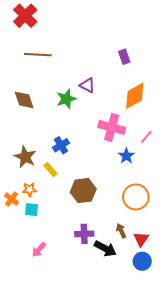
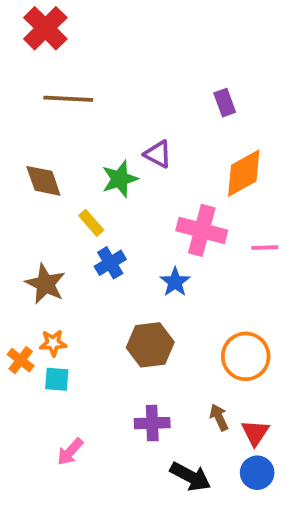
pink line: (146, 137) -> (265, 248), turned 48
blue star: (126, 156) -> (175, 282), moved
yellow rectangle: (50, 170) -> (91, 223), moved
black arrow: (105, 249) -> (190, 477), moved

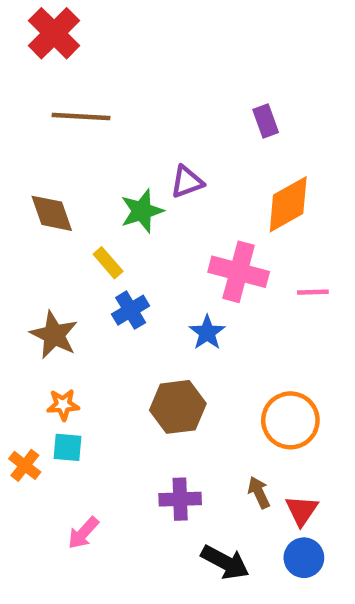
purple triangle: (158, 154) -> (187, 182), turned -48
orange cross: (21, 360) -> (25, 465), moved

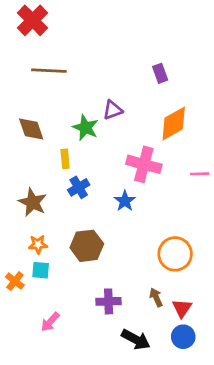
green star: (142, 211) -> (85, 128), turned -30
yellow rectangle: (108, 263) -> (65, 159), turned 36
pink line: (313, 292) -> (200, 174), moved
brown hexagon: (178, 407) -> (87, 246), moved

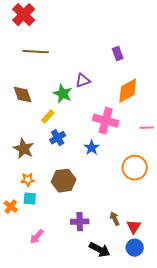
yellow rectangle: (65, 159) -> (48, 117), turned 48
orange circle: (175, 254) -> (135, 168), moved

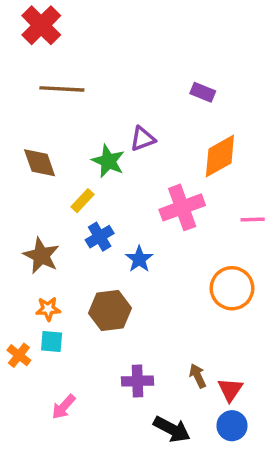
purple rectangle: (118, 54) -> (203, 92), turned -48
pink cross: (106, 121) -> (182, 207), turned -35
blue star: (92, 148) -> (139, 259), moved

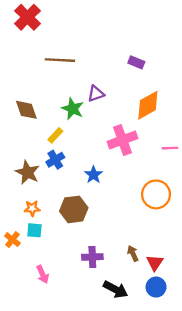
brown line: (62, 89) -> (60, 60), moved
blue cross: (100, 237) -> (55, 160), moved
pink arrow: (64, 407) -> (43, 274), turned -66

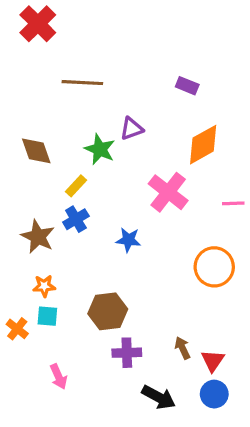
pink cross: (122, 140) -> (168, 192), turned -32
blue star: (93, 175) -> (128, 240), turned -30
brown hexagon: (74, 209) -> (108, 311), moved

